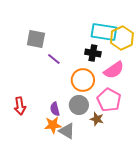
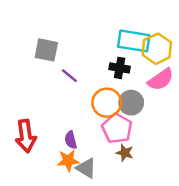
pink semicircle: (114, 70) -> (161, 80), moved
pink pentagon: (109, 100) -> (117, 128), moved
gray circle: (79, 105) -> (131, 103), moved
red arrow: (20, 106) -> (26, 136), size x1.4

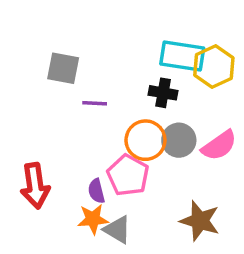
purple line: (69, 76) -> (95, 103), turned -36
pink semicircle: (161, 80) -> (219, 145), moved
pink pentagon: (117, 128) -> (128, 175), moved
brown star: (125, 153) -> (200, 221), moved, size x1.6

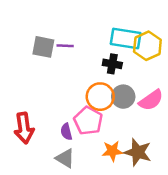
purple line: (95, 103) -> (65, 46), moved
orange star: (93, 219) -> (112, 151), moved
gray triangle: (117, 230) -> (65, 158), moved

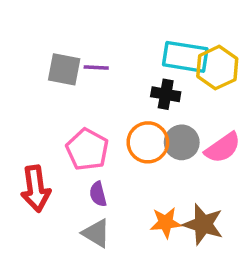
pink pentagon: (88, 121) -> (87, 149), moved

